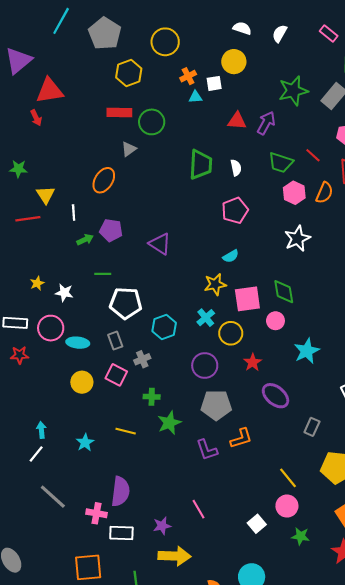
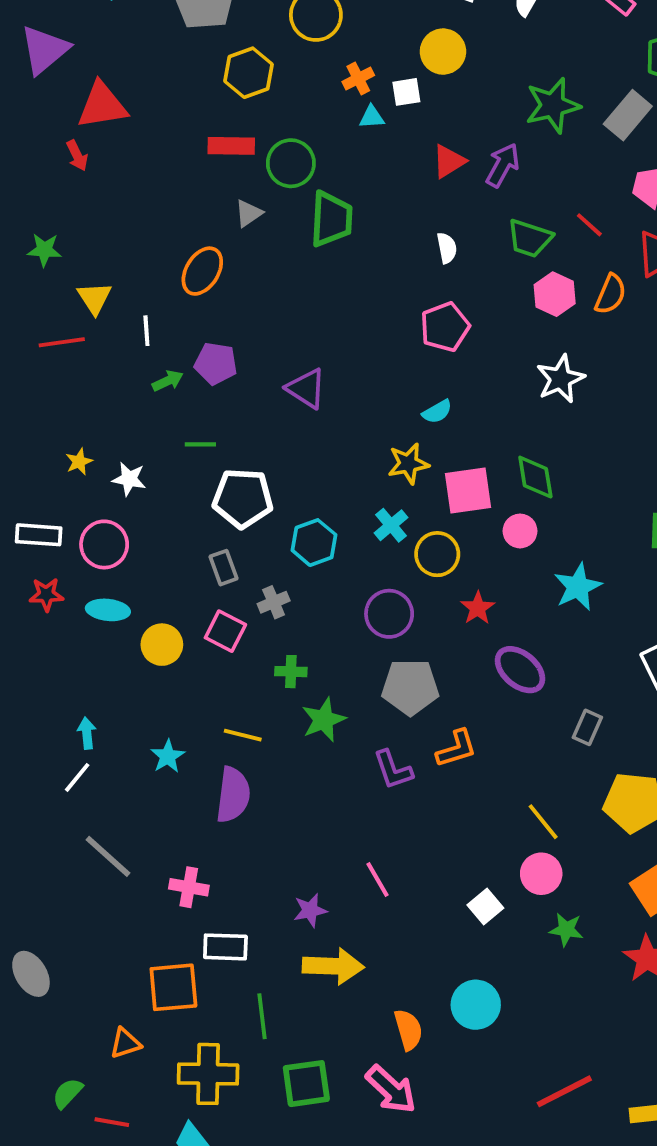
red triangle: (237, 121) -> (449, 161), turned -36
green trapezoid: (201, 165) -> (331, 219), moved
cyan ellipse: (78, 343) -> (108, 610), moved
purple semicircle: (120, 491) -> (233, 795), moved
white rectangle: (121, 533) -> (225, 947), moved

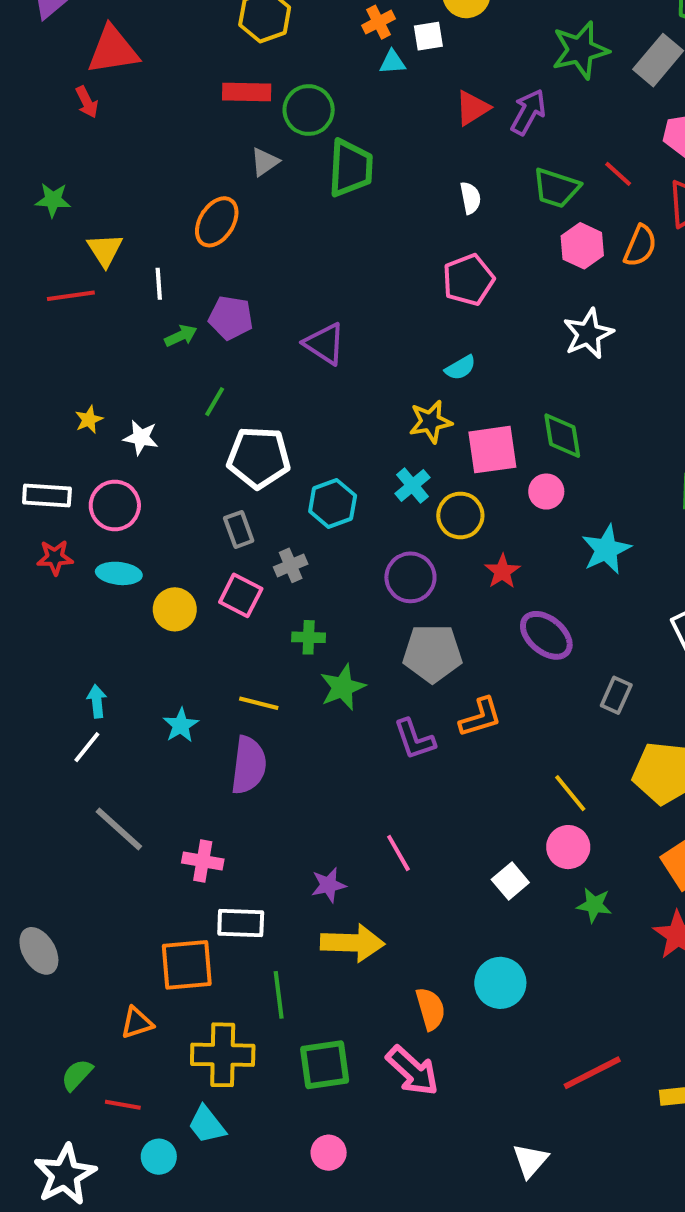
green line: (200, 444) -> (215, 402), turned -60

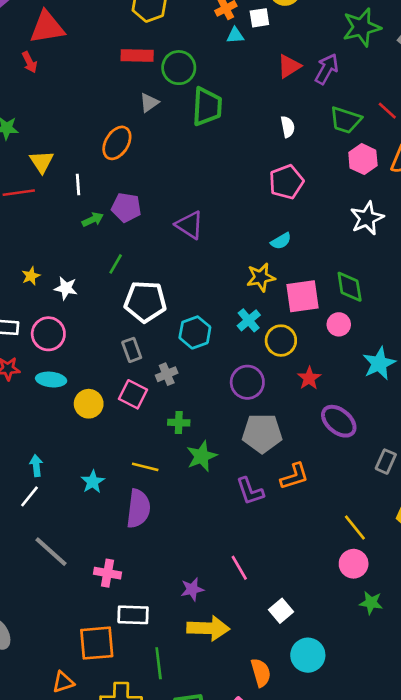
white square: (510, 881) -> (281, 611), moved

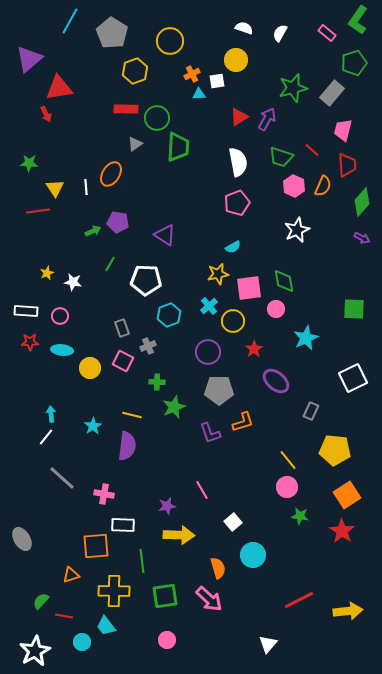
white semicircle: (288, 127) -> (238, 162), size x1.8
white line: (78, 185) -> (86, 187), moved
white pentagon: (145, 302) -> (146, 280), moved
pink circle: (48, 334) -> (60, 316), size x0.7

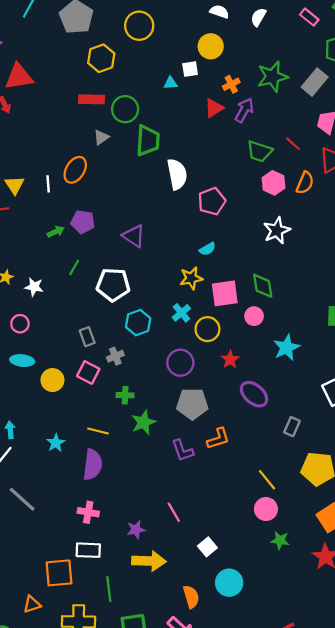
orange cross: (192, 74) -> (231, 84), moved
white semicircle: (238, 162) -> (177, 174), moved
pink cross: (104, 494) -> (88, 512), moved

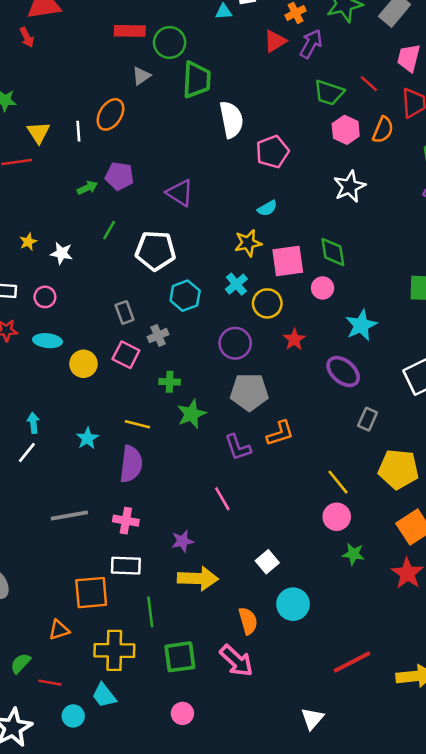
purple ellipse: (254, 394) -> (343, 372), moved
gray line: (22, 499) -> (69, 515), moved, turned -52
pink line: (174, 512) -> (222, 499), moved

